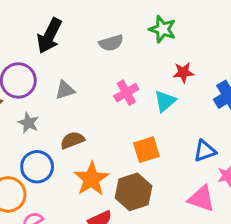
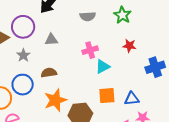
cyan triangle: (165, 101) -> (103, 66), moved
orange square: (146, 150) -> (107, 96), moved

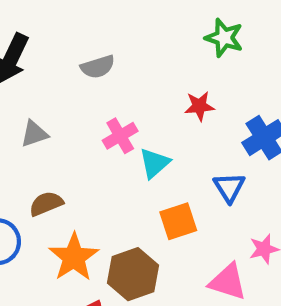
green star: (122, 15) -> (224, 38), moved
blue triangle: (132, 99) -> (229, 187), moved, turned -42

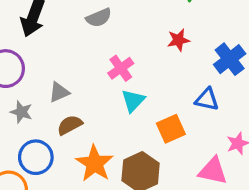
gray triangle: (34, 134) -> (59, 92), moved
cyan triangle: (154, 163) -> (133, 101), moved
blue triangle: (229, 187) -> (207, 99), turned -40

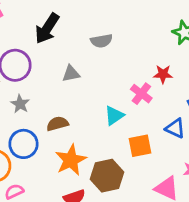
pink cross: (121, 68) -> (141, 94), moved, turned -30
gray triangle: (59, 92) -> (71, 74), moved

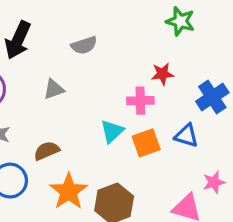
pink cross: (141, 94) -> (140, 101), turned -30
orange square: (140, 146) -> (146, 143), moved

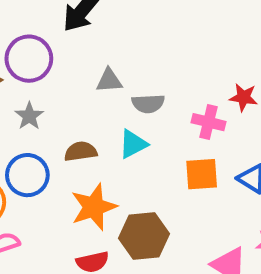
gray semicircle: (84, 45) -> (148, 104), moved
cyan triangle: (112, 131) -> (133, 144), moved

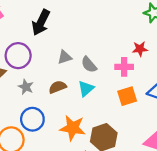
gray semicircle: (148, 104) -> (89, 65), turned 66
brown semicircle: (81, 151) -> (58, 87), moved
orange star: (94, 207) -> (73, 128), turned -30

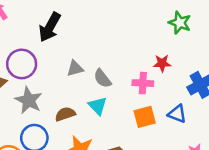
gray star: (26, 87) -> (29, 100), size x1.5
brown semicircle: (58, 87) -> (65, 114), moved
cyan triangle: (86, 89) -> (98, 106), turned -36

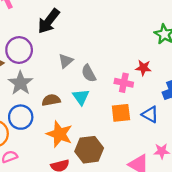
gray triangle: (75, 68) -> (66, 61), turned -35

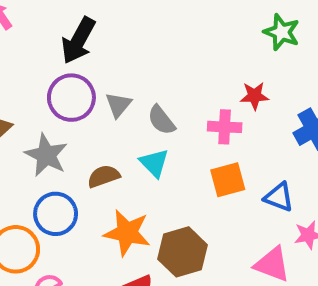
purple circle: (19, 50) -> (71, 98), moved
blue triangle: (150, 114) -> (279, 197), moved

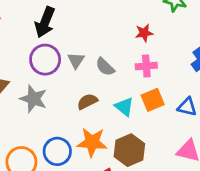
red star: (254, 96) -> (144, 33), moved
cyan triangle: (154, 163) -> (124, 107), moved
brown semicircle: (104, 176) -> (87, 101), moved
blue circle: (56, 214) -> (57, 151), moved

